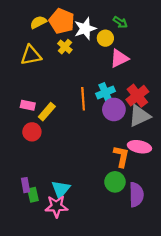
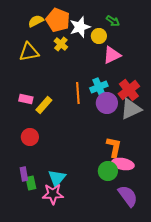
red circle: (32, 132) -> (30, 137), moved
pink ellipse: (139, 147) -> (123, 164), moved
purple semicircle: (136, 195) -> (128, 196), moved, turned -35

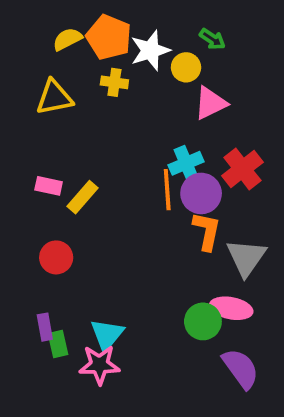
yellow cross: (61, 44) -> (114, 82), turned -32
orange line: (78, 93) -> (167, 190), moved
gray triangle: (131, 109) -> (246, 257), moved, turned -30
orange L-shape: (114, 147) -> (207, 231), moved

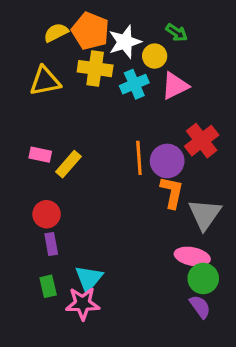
yellow cross: (114, 82) -> (95, 69), size x1.5
cyan cross: (186, 163) -> (134, 84), moved
green circle: (203, 321) -> (203, 278), moved
purple rectangle: (45, 327) -> (51, 244), moved
purple semicircle: (241, 368) -> (200, 307), size x0.7

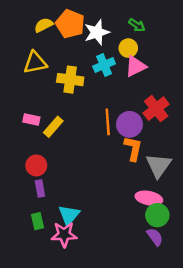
yellow circle: (155, 56) -> (128, 48), moved
yellow cross: (95, 69) -> (70, 80), moved

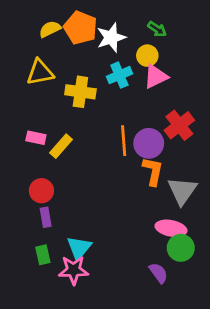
purple semicircle: (155, 237) -> (158, 273), moved

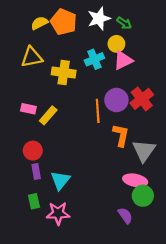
white star: (111, 37) -> (99, 19), moved
purple circle: (149, 143) -> (116, 100), moved
cyan triangle: (79, 248) -> (60, 180), moved

